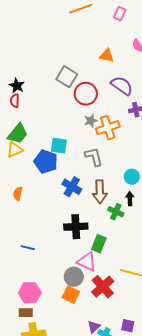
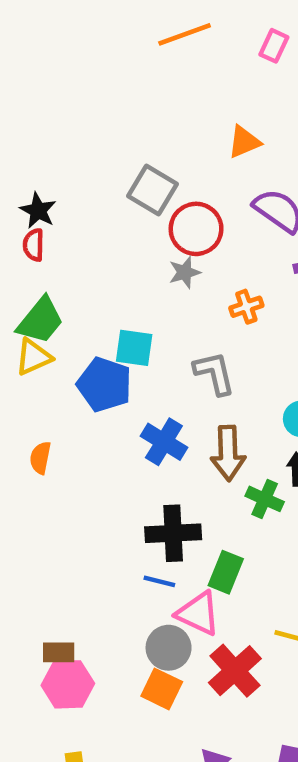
orange triangle: (107, 56) -> (244, 142), turned -35
gray star: (91, 121) -> (185, 272), moved
orange cross: (108, 128) -> (246, 307), size x0.6
blue line: (28, 248) -> (159, 581), moved
brown rectangle: (26, 313) -> (59, 652), moved

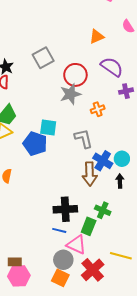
gray square: (153, 190) -> (43, 58), moved, turned 30
gray star: (185, 272) -> (70, 94), size x1.5
blue cross: (164, 442) -> (103, 161), moved
green cross: (265, 499) -> (103, 210), moved

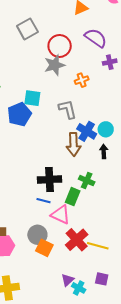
blue pentagon: (35, 144) -> (19, 114), turned 30
yellow line: (121, 256) -> (98, 246), moved
gray circle: (63, 260) -> (37, 235), moved

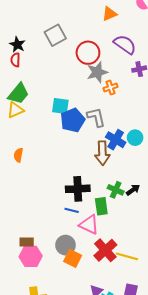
gray star: (55, 65) -> (97, 72), moved
blue pentagon: (19, 114) -> (73, 120), moved
black arrow: (104, 151) -> (133, 190), moved, turned 56
green rectangle: (73, 197) -> (101, 206), turned -30

